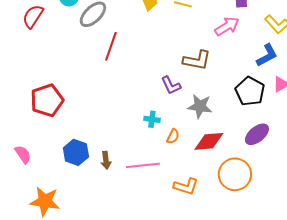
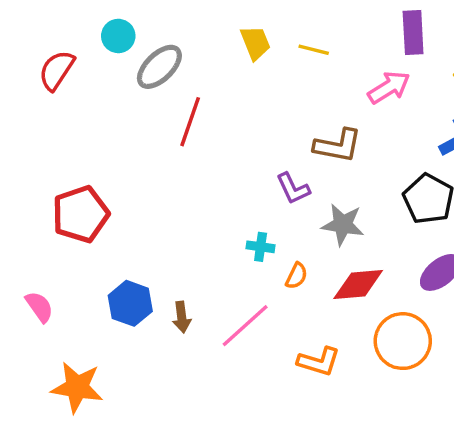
pink line: (143, 165) -> (245, 326), turned -36

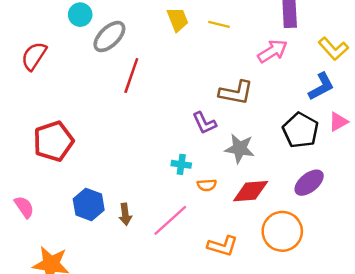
red semicircle: (57, 70) -> (34, 56), moved
orange semicircle: (296, 276) -> (207, 185), turned 60

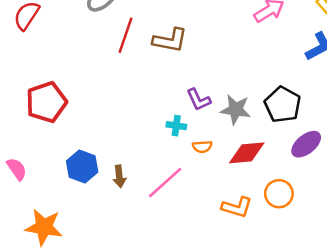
brown L-shape: (236, 93) -> (170, 40), moved
purple L-shape: (204, 123) -> (199, 100), moved
black pentagon: (301, 130) -> (283, 105), moved
orange circle: (282, 231) -> (279, 194), size x0.7
orange L-shape: (223, 246) -> (237, 207), moved

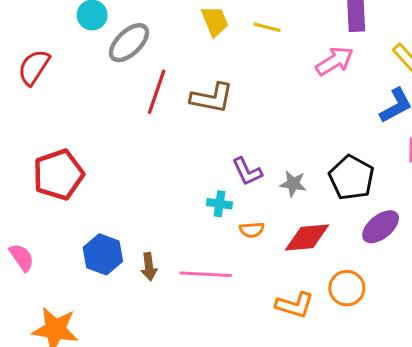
gray star: (236, 110) -> (293, 184), size x0.7
pink line: (165, 183) -> (206, 274), turned 45

